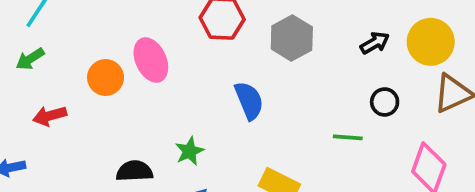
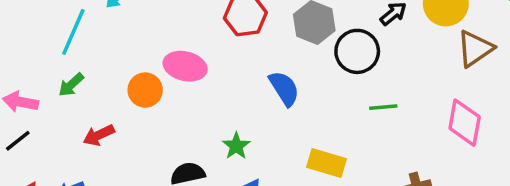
pink ellipse: (151, 60) -> (185, 66), turned -42
black circle: (385, 102) -> (357, 51), moved, size x1.6

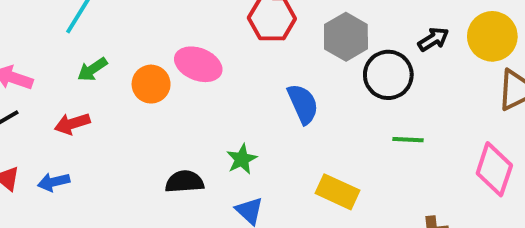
green arrow: (71, 85) -> (92, 69), moved
red arrow: (99, 135) -> (72, 124), moved

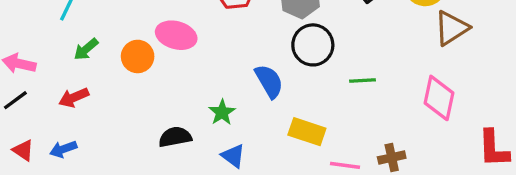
black circle: (388, 75) -> (313, 45), moved
blue semicircle: (303, 104) -> (269, 81), moved

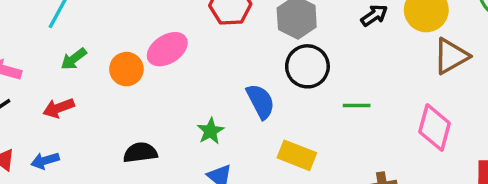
pink ellipse: (176, 35) -> (167, 49), turned -51
black semicircle: (175, 137) -> (140, 153), moved

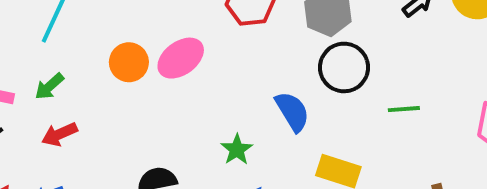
green arrow: (74, 59) -> (49, 86), moved
orange circle: (126, 69) -> (129, 62), moved

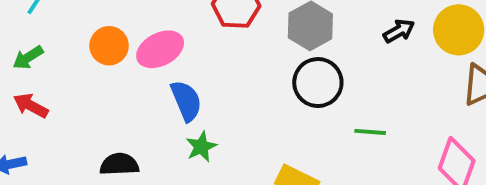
blue semicircle: (292, 111) -> (186, 101), moved
red arrow: (59, 134) -> (31, 106), turned 44

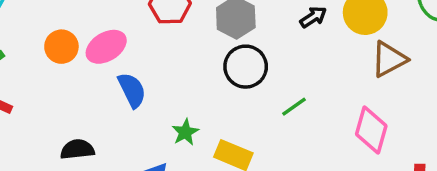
green line: (370, 132) -> (294, 107), turned -36
green star: (201, 147) -> (185, 132), moved

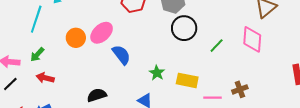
pink diamond: (371, 130) -> (252, 39), moved

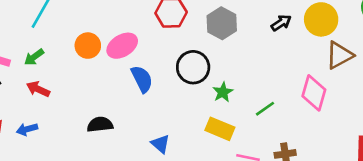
black circle: (184, 28) -> (193, 67), moved
green line: (217, 46) -> (265, 109), moved
green star: (157, 73) -> (223, 92), moved

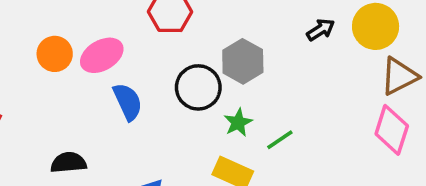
gray hexagon: (222, 23) -> (243, 61), moved
pink diamond: (314, 93) -> (392, 130), moved
green line: (265, 109) -> (280, 140), moved

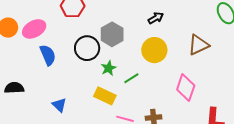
yellow circle: (376, 26) -> (154, 50), moved
pink diamond: (392, 130) -> (186, 88), moved

